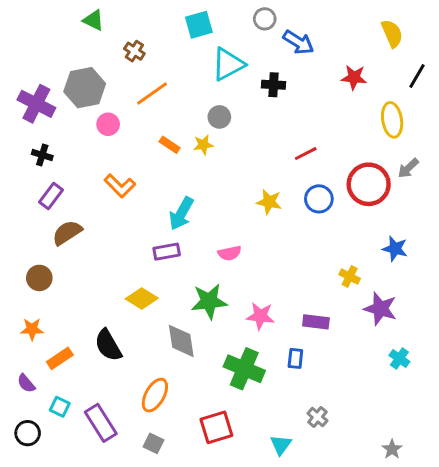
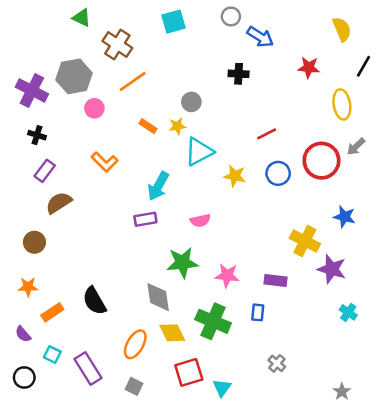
brown cross: (134, 51) -> (117, 45), size x1.6
cyan triangle: (228, 64) -> (199, 152), moved
yellow cross: (350, 276) -> (305, 241), size x1.6
yellow diamond: (142, 298) -> (172, 333), moved, turned 32
cyan triangle: (281, 445) -> (222, 388), moved

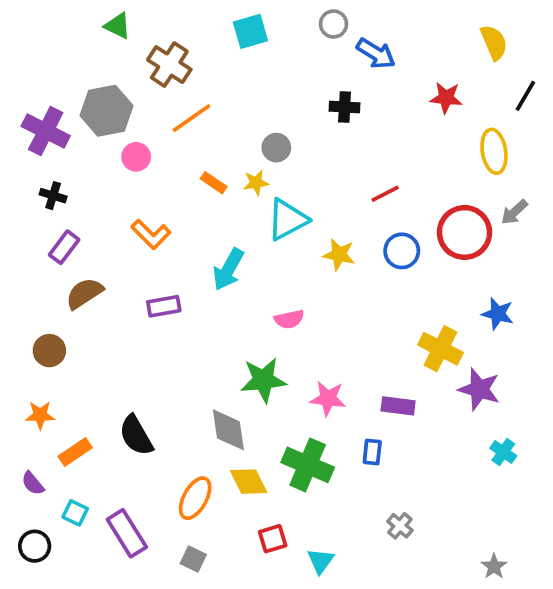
purple rectangle: (145, 219) -> (164, 306), moved
red square: (189, 372) -> (273, 539), size x0.7

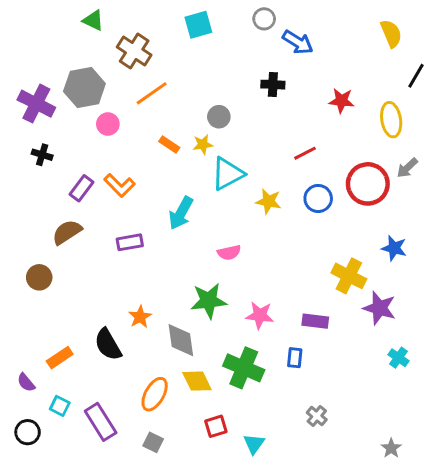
red star: (446, 98) -> (342, 101), moved
purple rectangle: (64, 247) -> (82, 188), moved
orange star: (40, 415) -> (140, 317), moved, turned -30

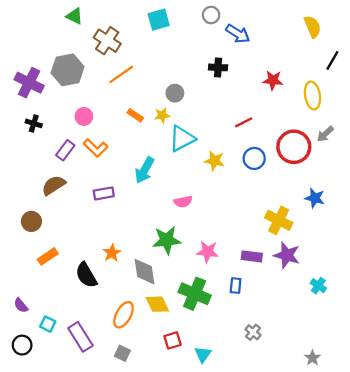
pink circle: (108, 124) -> (84, 116), moved
purple star: (379, 308) -> (287, 255), moved
orange rectangle: (60, 358) -> (48, 256), moved

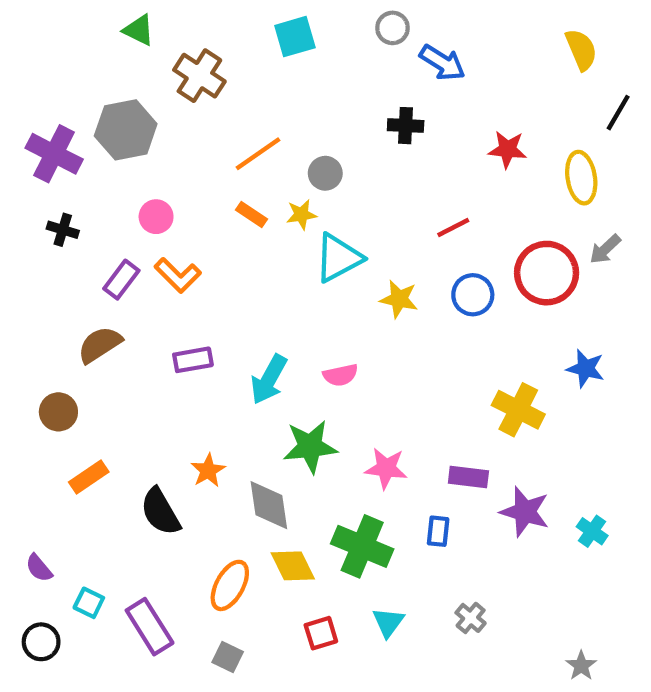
orange line: (121, 74) -> (258, 154), moved
cyan arrow: (145, 170) -> (269, 379), moved
purple star: (287, 255) -> (525, 512), moved
cyan triangle: (203, 354) -> (388, 622), moved

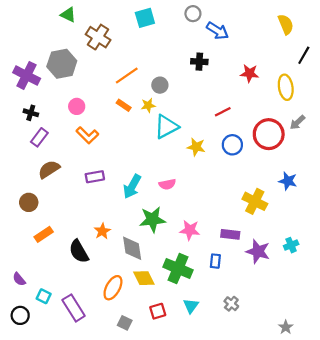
purple rectangle: (121, 280) -> (39, 137), moved
cyan cross: (592, 531) -> (291, 245), moved, turned 32
gray square: (228, 657) -> (125, 323), moved

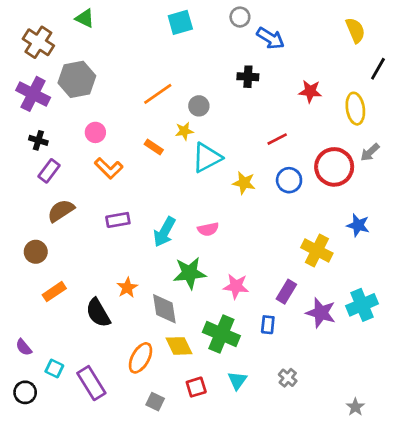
brown cross: (98, 37) -> (38, 42), moved
orange rectangle: (124, 105) -> (154, 147), moved
purple rectangle: (230, 234) -> (286, 292), turned -66
cyan cross: (291, 245) -> (362, 305), size x1.6

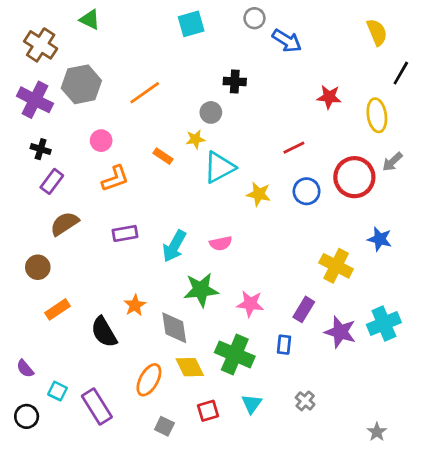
black cross: (248, 77) -> (235, 81), moved
orange line: (158, 94) -> (145, 93), moved
orange L-shape: (109, 168) -> (115, 179), turned -64

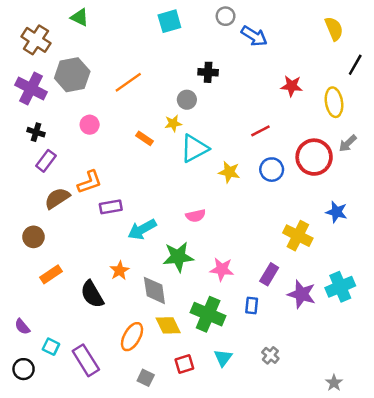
orange L-shape: (115, 179) -> (90, 182), moved
cyan arrow: (174, 246) -> (142, 229), moved, turned 32

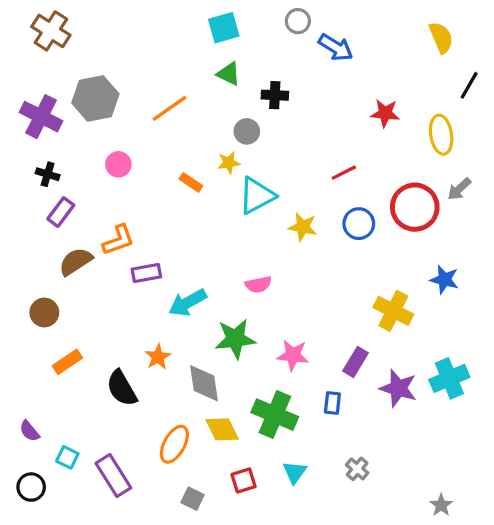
green triangle: (80, 17) -> (229, 74), moved
brown cross: (36, 40) -> (51, 31), moved

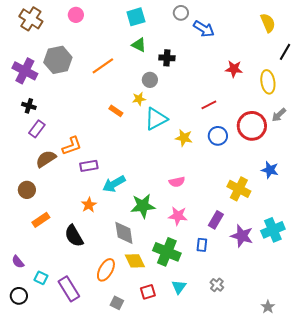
pink circle: (118, 164) -> (76, 15), moved
pink semicircle: (258, 285) -> (177, 182), moved
orange star: (158, 357) -> (89, 205), moved

